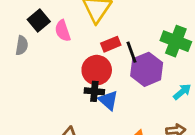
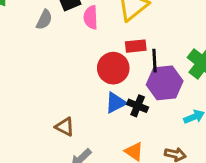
black cross: (94, 91) -> (138, 106), moved
blue triangle: (108, 100) -> (116, 103), turned 35

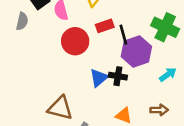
red circle: (113, 68) -> (75, 41), moved
brown triangle: (65, 127) -> (60, 108), size x1.5

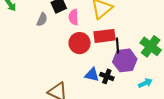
red rectangle: (105, 26) -> (105, 36), size x1.5
blue triangle: (99, 78) -> (92, 75), turned 42

